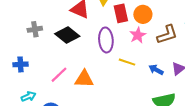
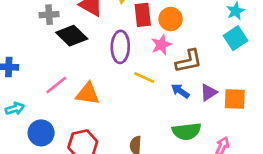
gray cross: (35, 29) -> (49, 15), moved
brown L-shape: (167, 34) -> (189, 61), moved

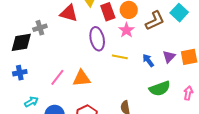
black diamond: (72, 36) -> (21, 42), moved, turned -40
brown L-shape: (189, 61) -> (155, 21), moved
blue arrow: (180, 91) -> (148, 60), turned 32

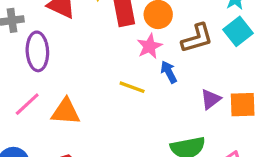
purple ellipse: (97, 39) -> (37, 51), moved
blue arrow: (148, 60) -> (169, 72), moved

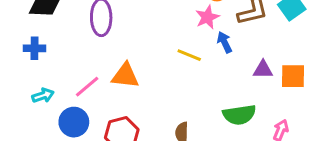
purple triangle: (211, 99) -> (263, 70), turned 35
pink line: (27, 104) -> (87, 87), moved

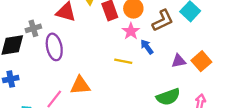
orange square: (293, 76) -> (201, 61), turned -30

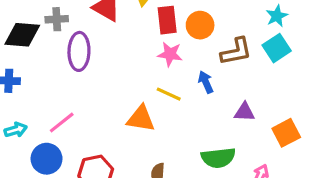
pink star: (131, 31) -> (170, 54), moved, turned 30
orange square: (201, 61) -> (286, 133), moved
orange triangle: (80, 85) -> (141, 119), moved

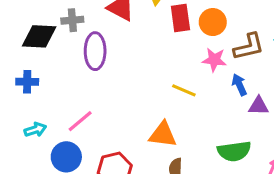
pink star: (170, 54) -> (214, 60), moved
blue arrow: (206, 82) -> (239, 85), moved
orange triangle: (141, 119) -> (163, 135), moved

